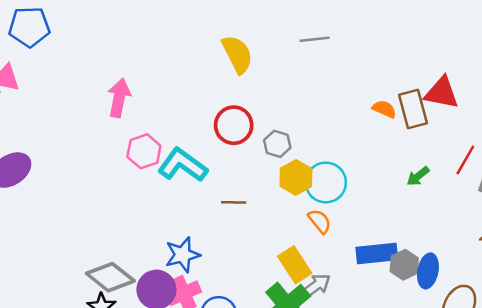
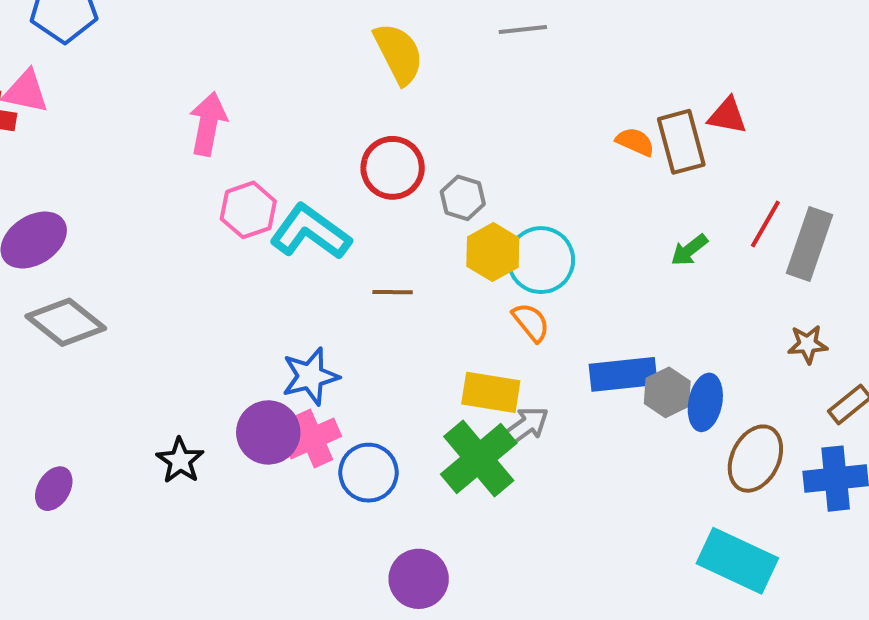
red triangle: (442, 93) -> (727, 116), size x0.7
yellow rectangle: (295, 265) -> (491, 392), turned -48
gray diamond: (110, 277) -> (66, 322), moved

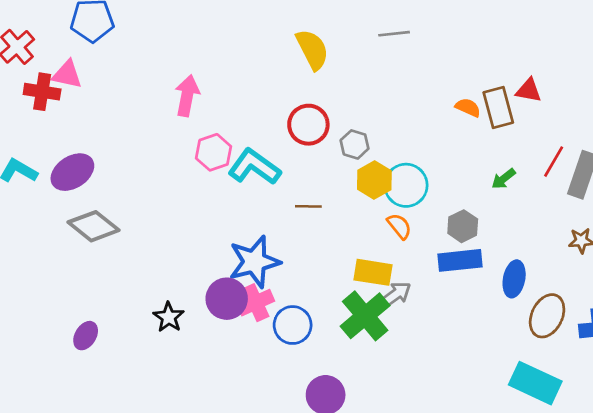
blue star: (310, 376) -> (254, 262), size x1.4
gray hexagon: (667, 392) -> (463, 226), moved

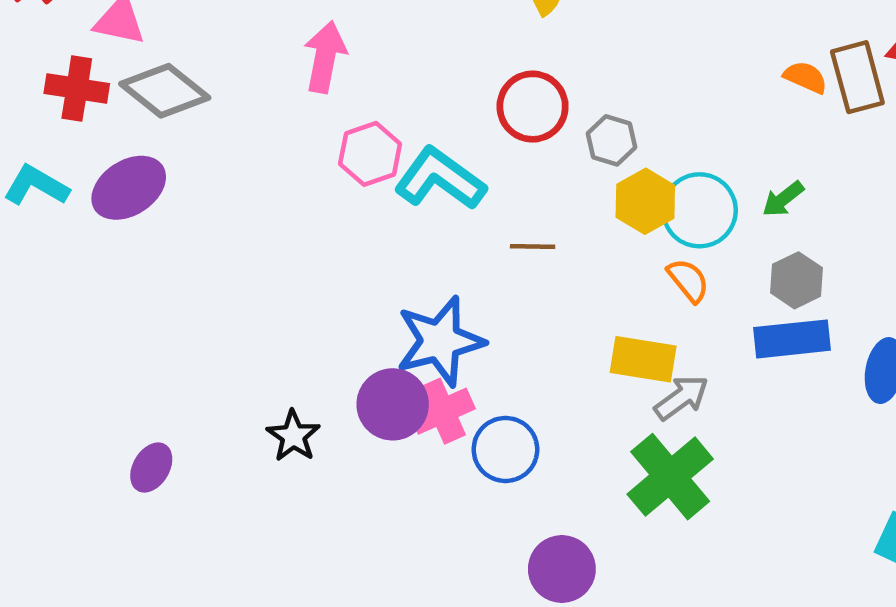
red cross: (42, 92) -> (77, 88), moved
green arrow: (504, 179) -> (783, 199), moved
gray diamond: (94, 226) -> (165, 91), moved
green cross: (365, 316) -> (670, 477), moved

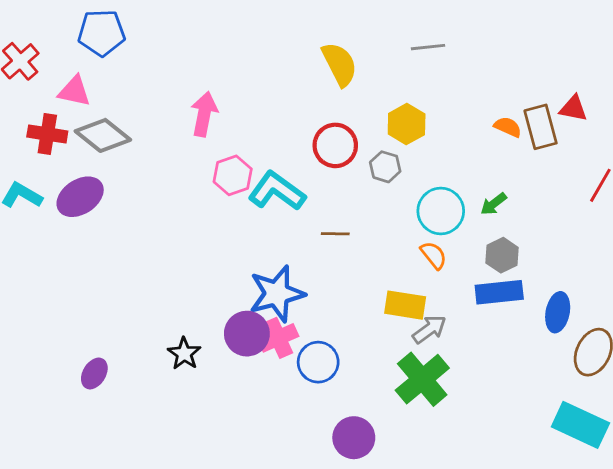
yellow hexagon: (645, 201) -> (407, 124), moved

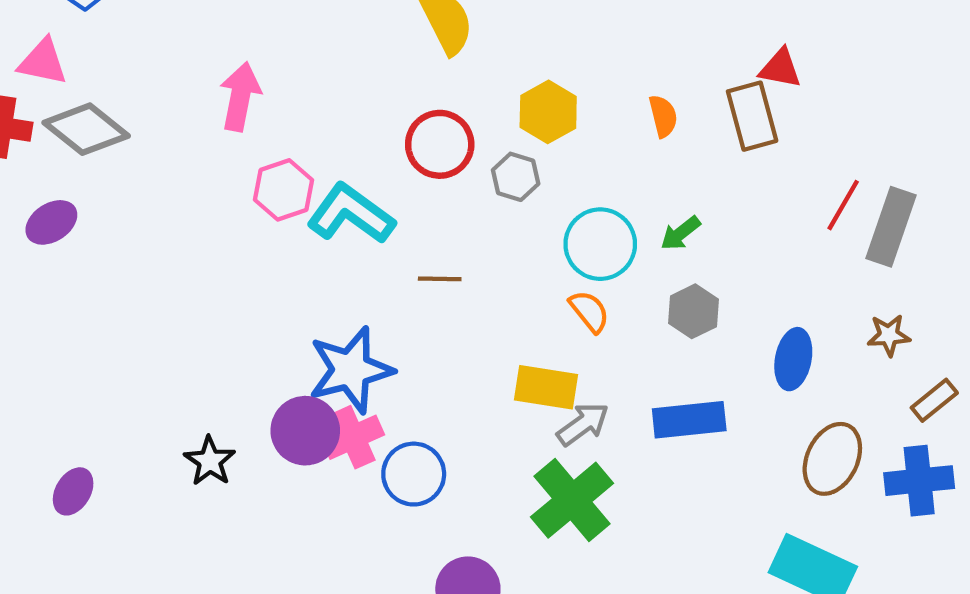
red triangle: (573, 108) -> (780, 68), moved
orange semicircle: (508, 127) -> (663, 116), moved, turned 52
purple ellipse: (80, 197) -> (51, 222), size x0.7
blue rectangle: (499, 292) -> (689, 420), moved
blue ellipse: (558, 312) -> (793, 359), moved

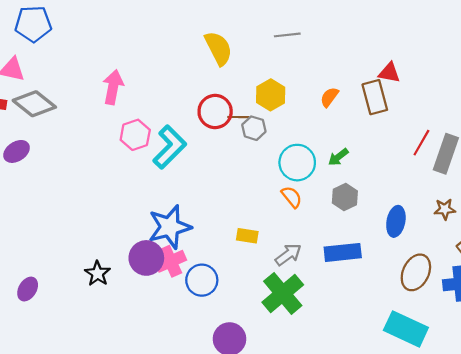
orange semicircle: (663, 116) -> (329, 97), turned -130
cyan L-shape: (351, 214) -> (170, 147), turned 99
brown line: (440, 279) -> (238, 117), moved
yellow rectangle: (546, 387) -> (247, 236), moved, size x0.7

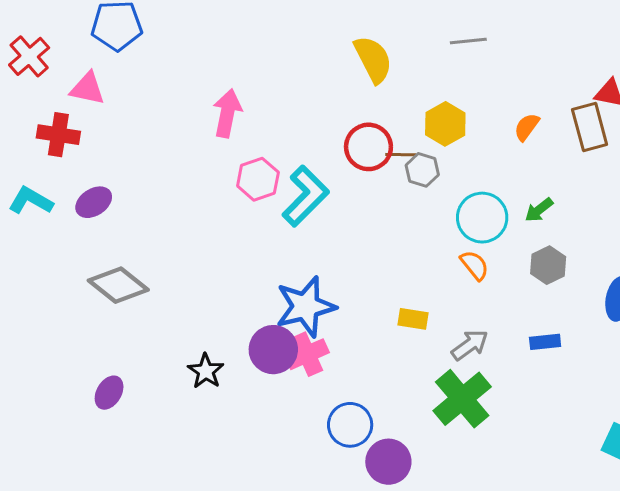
gray diamond: (34, 104) -> (118, 285), moved
blue rectangle: (343, 252) -> (545, 342), size x0.6
blue circle: (202, 280) -> (350, 425), moved

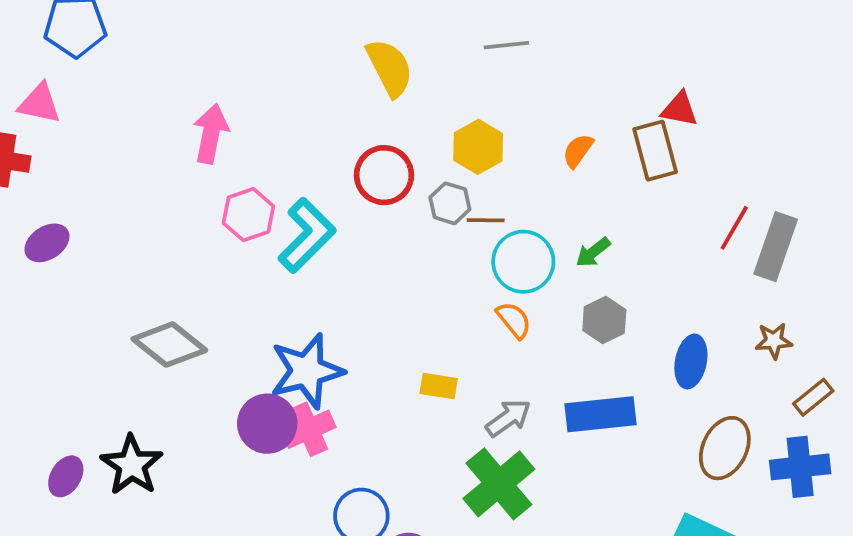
brown line: (401, 155) -> (486, 220), moved
gray diamond: (118, 285) -> (169, 345), moved
blue rectangle: (545, 342) -> (601, 414), size x1.8
black star: (206, 371) -> (132, 465), moved, size x1.4

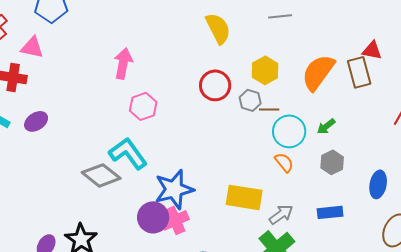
orange semicircle: (578, 151) -> (318, 72), size x2.0
cyan L-shape: (307, 235) -> (128, 153), moved, turned -81
yellow rectangle: (439, 386) -> (244, 197), size x1.8
blue rectangle: (601, 414) -> (330, 212), size x0.7

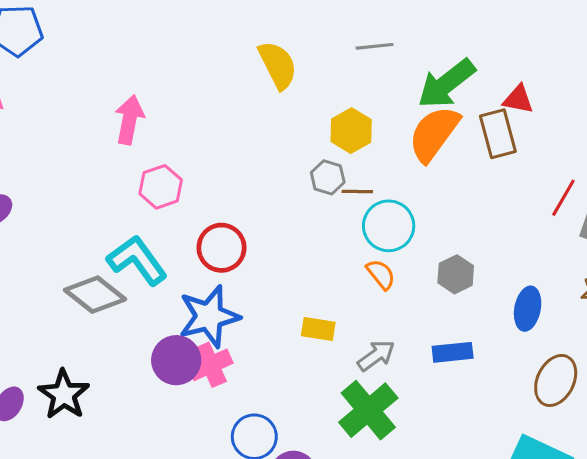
red circle: (215, 85) -> (221, 248), moved
green arrow: (326, 126) -> (446, 84), moved, size x2.0
yellow rectangle: (244, 197) -> (318, 329), size x0.6

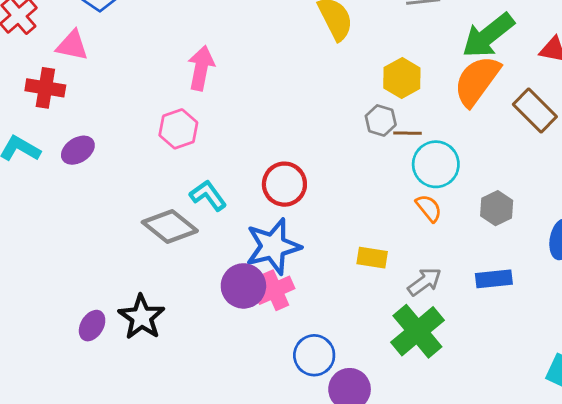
brown rectangle: (498, 134) -> (535, 111), moved, turned -30
pink hexagon: (161, 187) -> (178, 129), moved
cyan L-shape: (137, 260) -> (208, 195), size x0.7

